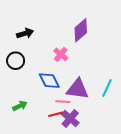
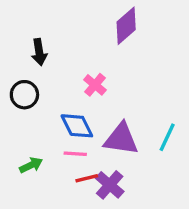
purple diamond: (81, 30) -> (126, 26), moved
black arrow: (25, 33) -> (39, 52), turned 98
pink line: (63, 102) -> (75, 154), moved

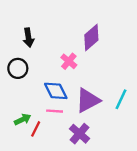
purple diamond: (126, 26) -> (91, 38), moved
purple triangle: (121, 139) -> (88, 100), turned -36
red line: (87, 178) -> (36, 129), moved, turned -49

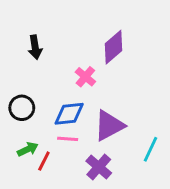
black circle: (18, 68) -> (22, 108), moved
blue diamond: (56, 91) -> (69, 114), turned -70
cyan line: (121, 99) -> (151, 149), moved

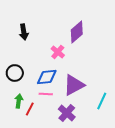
green arrow: (28, 149) -> (19, 101), turned -56

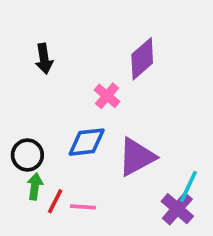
black circle: (15, 73) -> (27, 155), moved
pink line: (46, 94) -> (83, 207), moved
purple cross: (67, 113) -> (177, 209), moved

